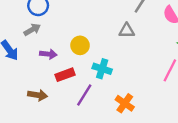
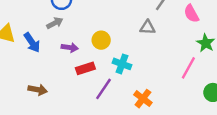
brown arrow: (38, 95) -> (38, 90), moved

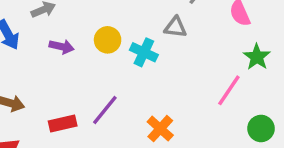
cyan cross: (122, 64) -> (144, 52), moved
red rectangle: (85, 68) -> (63, 123), moved

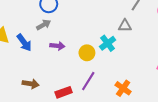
yellow circle: (108, 40) -> (87, 53), moved
cyan cross: (144, 52) -> (108, 43), turned 35

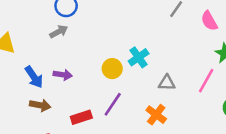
gray triangle: (125, 26) -> (167, 83), moved
blue arrow: (24, 43) -> (34, 77), moved
purple arrow: (57, 46) -> (63, 75), moved

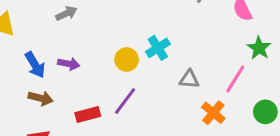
orange cross: (156, 115) -> (213, 113), moved

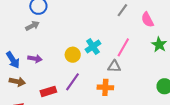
pink line: (235, 79) -> (123, 47), moved
orange cross: (213, 113) -> (105, 87), moved, turned -35

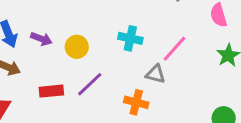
cyan cross: (93, 47) -> (130, 38), turned 35
yellow circle: (73, 55) -> (77, 47), moved

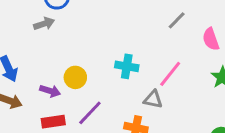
purple arrow: (41, 39) -> (50, 91), moved

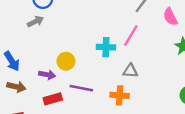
pink line: (170, 74) -> (131, 36), moved
purple line: (90, 113) -> (81, 88), turned 65

